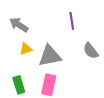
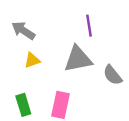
gray semicircle: (91, 51) -> (113, 75), moved
gray triangle: (50, 56) -> (78, 59), moved

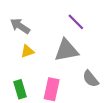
purple line: (89, 26) -> (76, 22), turned -36
gray semicircle: (113, 75) -> (91, 79), moved

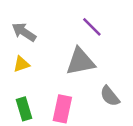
yellow triangle: (27, 51) -> (21, 64), moved

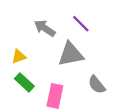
gray arrow: (24, 32) -> (45, 28), moved
green rectangle: (24, 109) -> (24, 82), moved, turned -30

